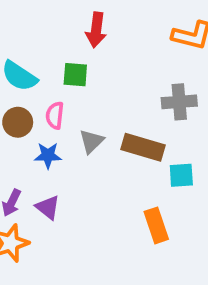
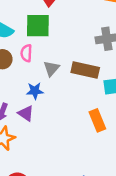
green square: (75, 75) -> (38, 26), size x1.5
blue star: (48, 155) -> (35, 91), moved

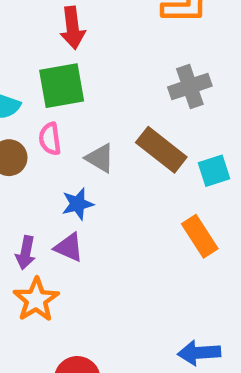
gray triangle: (51, 68) -> (100, 158), turned -30
brown rectangle: (85, 70) -> (161, 150), turned 36

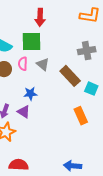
gray triangle: (100, 158) -> (43, 64), moved
cyan square: (214, 171) -> (91, 89), turned 32

